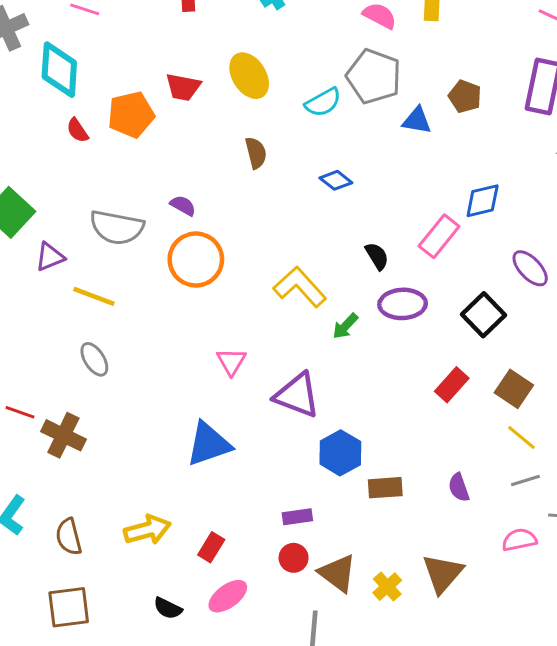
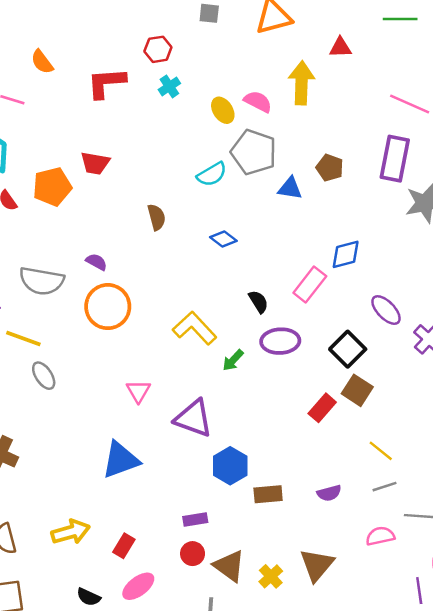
yellow ellipse: (249, 76) -> (223, 110), moved, size x0.7
gray ellipse: (94, 359) -> (44, 376), moved
brown square: (514, 389) -> (357, 390), moved
purple semicircle: (459, 487) -> (329, 493), turned -85

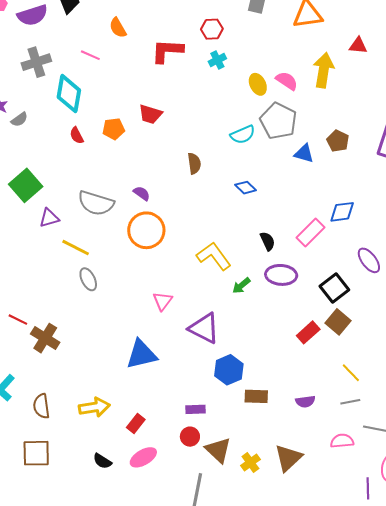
orange pentagon: (52, 187) -> (114, 129), size x0.7

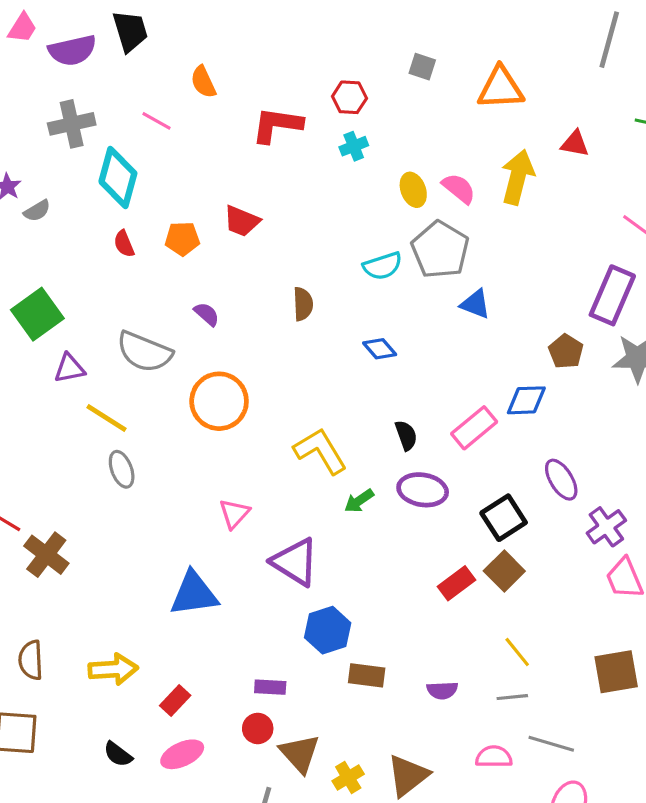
brown pentagon: (338, 141) -> (566, 351), moved
purple semicircle: (142, 193) -> (207, 314), moved

